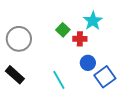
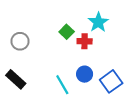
gray circle: (19, 39) -> (20, 41), size x0.7
blue circle: (88, 63) -> (85, 74), moved

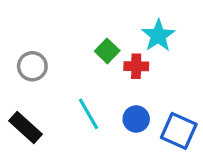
blue square: (111, 81) -> (179, 131), turned -30
cyan line: (62, 85) -> (89, 114), moved

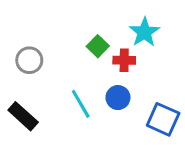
blue circle: (136, 119) -> (118, 98), moved

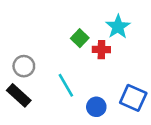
gray circle: (29, 60) -> (24, 66), moved
blue circle: (118, 98) -> (96, 107), moved

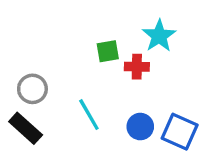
green square: (80, 38) -> (108, 51), turned 36
blue circle: (96, 107) -> (140, 127), moved

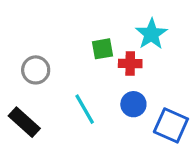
gray circle: (32, 89) -> (36, 70), moved
blue circle: (140, 127) -> (133, 104), moved

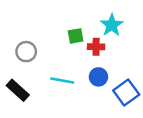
cyan line: (85, 109) -> (62, 81), turned -50
blue square: (171, 125) -> (126, 93), turned 30

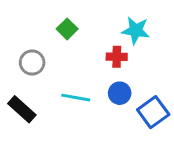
cyan star: (112, 25) -> (136, 30), turned -30
green square: (76, 36) -> (67, 29), moved, turned -35

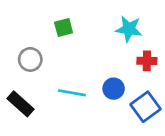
green square: (67, 29) -> (64, 28), turned 30
red cross: (117, 57) -> (147, 61), moved

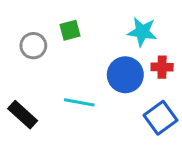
gray circle: (30, 59) -> (33, 46), moved
blue circle: (114, 89) -> (125, 75), moved, size x1.5

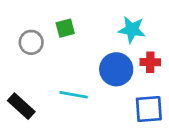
blue square: (161, 118) -> (149, 109), turned 32

